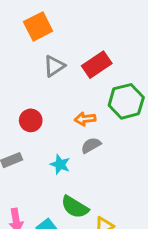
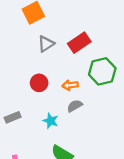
red circle: (31, 120) -> (39, 83), moved

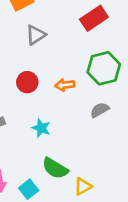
red rectangle: (79, 43) -> (94, 18), moved
gray semicircle: (75, 106) -> (100, 110), moved

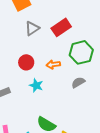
red rectangle: (94, 18) -> (61, 27), moved
cyan star: (41, 128) -> (36, 85), moved

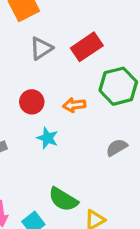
gray semicircle: (78, 82) -> (117, 147), moved

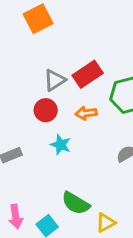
red rectangle: (87, 47) -> (88, 74), moved
gray triangle: (41, 48) -> (55, 80), moved

